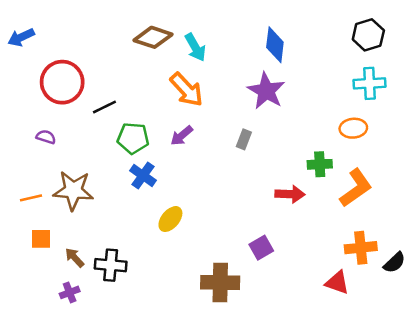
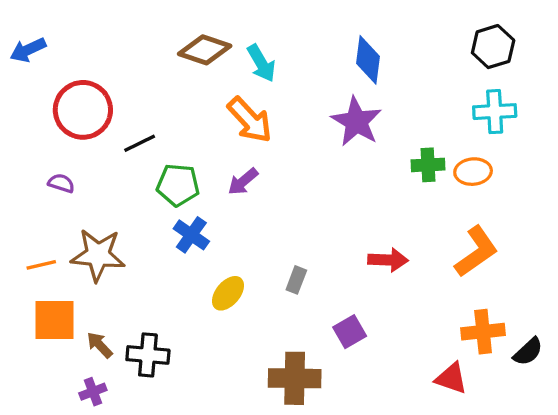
gray rectangle: (244, 139) -> (296, 280), moved
green cross: (320, 164) -> (428, 165), moved
orange square: (41, 239) -> (55, 320), size x1.6

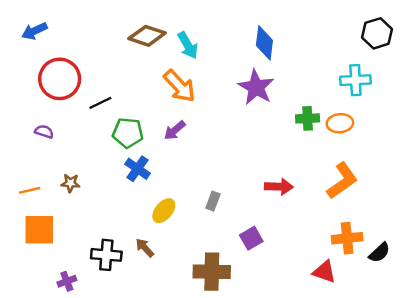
black hexagon: (493, 47) -> (377, 33), moved
blue arrow: (28, 50) -> (34, 31), moved
brown star: (98, 255) -> (70, 183), size x0.5
brown arrow: (100, 345) -> (145, 248), moved

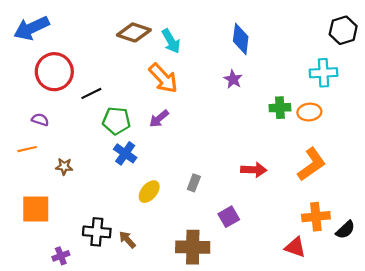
blue arrow: (34, 31) -> (31, 28), size x1.5
purple star: (256, 87) -> (233, 79), size x0.6
orange line: (30, 190) -> (27, 149), moved
brown arrow: (145, 248) -> (127, 240), moved

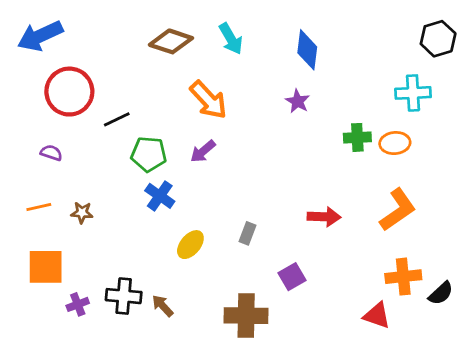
cyan arrow: (171, 41) -> (231, 39), moved
orange line: (27, 149) -> (39, 207), moved
purple cross: (61, 256) -> (78, 304), moved

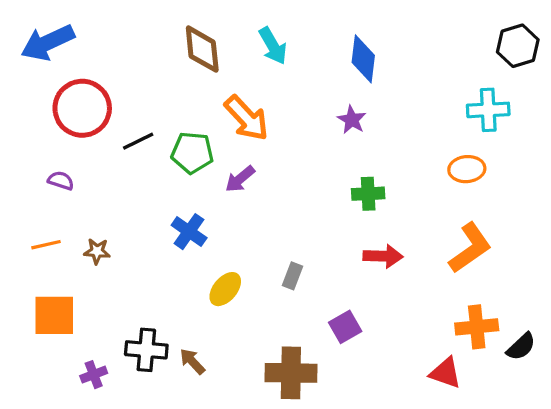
brown diamond: (171, 41) -> (202, 49), turned 66
green cross: (357, 137) -> (368, 194), moved
green pentagon: (149, 154) -> (192, 153), moved
purple cross: (78, 304) -> (94, 375), moved

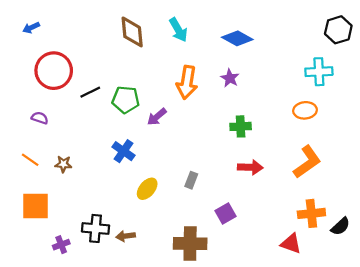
blue arrow: (48, 43) -> (31, 28), size x0.5
blue diamond: (363, 59) -> (237, 38), turned -68
orange arrow: (247, 118) -> (187, 82), moved, turned 52
orange line: (46, 245) -> (30, 160), turned 48
brown arrow: (192, 361) -> (126, 236), turned -54

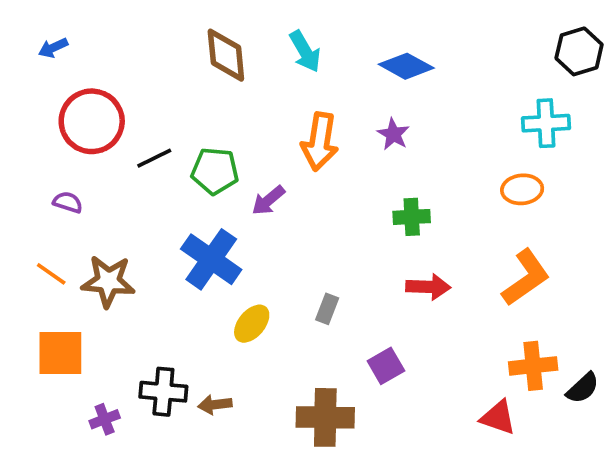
blue cross: (123, 151) -> (211, 259), size x1.5
brown star: (63, 164) -> (108, 281), size x1.8

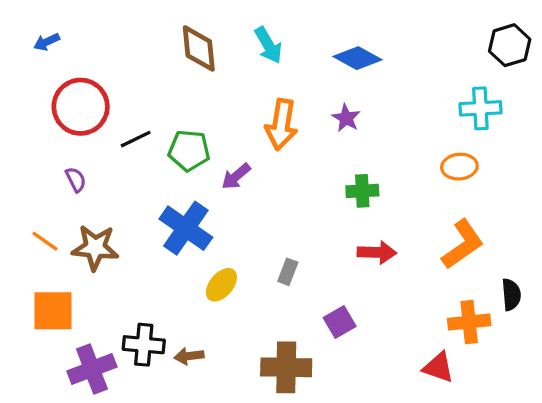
purple semicircle: (68, 202) -> (76, 180), moved, turned 45
black semicircle: (583, 388) -> (511, 295), moved, turned -52
purple cross: (105, 419) -> (92, 369), size x1.8

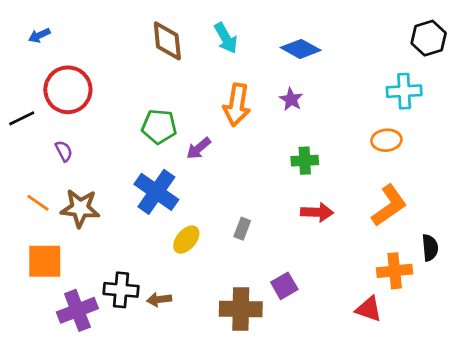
black line: (136, 139) -> (22, 118), moved
purple square: (340, 322) -> (284, 286), moved

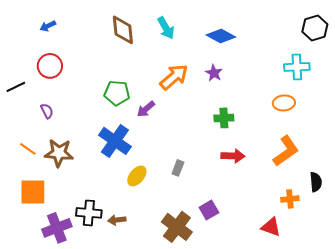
blue arrow: (39, 35) -> (48, 26), moved
red circle: (68, 90) -> (50, 66), size x0.7
orange arrow: (237, 105) -> (174, 77), turned -140
orange cross: (395, 271) -> (290, 199), size x0.7
brown cross: (241, 309) -> (177, 227), turned 36

